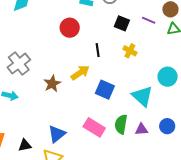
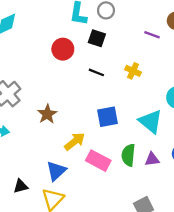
black square: (122, 23) -> (97, 38), moved
black line: (98, 50) -> (96, 72), turned -56
yellow arrow: (80, 73) -> (75, 141), moved
blue square: (105, 90) -> (108, 117), turned -30

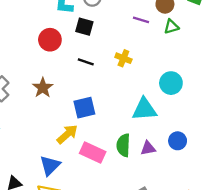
brown star: (47, 114) -> (43, 88), moved
blue square: (108, 117) -> (84, 108), moved
cyan triangle: (151, 121) -> (144, 109), turned -40

